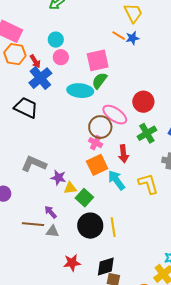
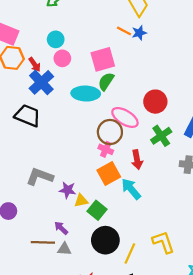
yellow L-shape: (148, 184) -> (163, 242), moved
yellow line: (113, 227) -> (130, 254), moved, turned 36

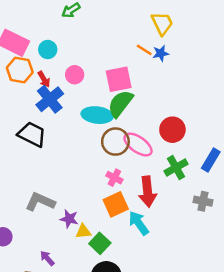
cyan circle: (56, 39) -> (48, 50), moved
green semicircle: (106, 81) -> (120, 104), size x1.4
brown circle: (110, 132) -> (115, 142), moved
red arrow: (137, 160) -> (148, 192), size x1.4
purple arrow: (61, 228) -> (47, 258), moved

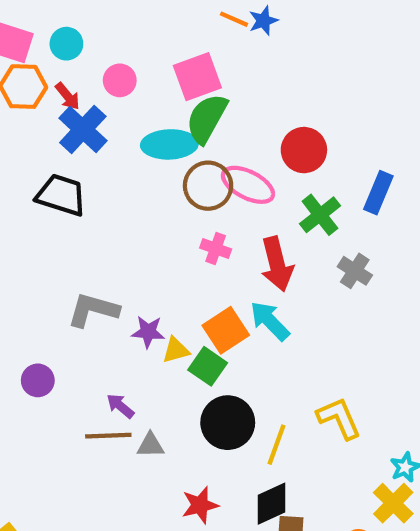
gray cross: (203, 201) -> (355, 271), moved, turned 30
orange square: (116, 204) -> (226, 330), moved

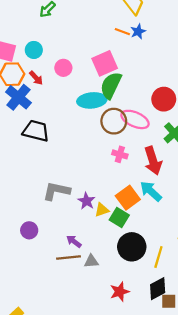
blue cross: (83, 129) -> (18, 97), moved
purple star: (148, 332) -> (86, 201), turned 30

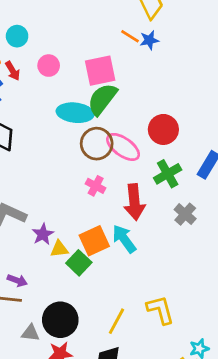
purple arrow: (74, 241) -> (17, 280), turned 152
black circle: (132, 247) -> (60, 320), moved
gray triangle: (91, 261) -> (30, 333), moved

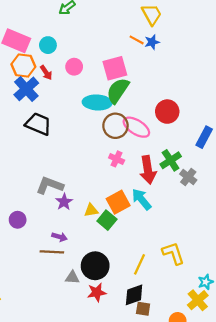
green cross: (168, 174) -> (171, 160), moved
purple star: (43, 234) -> (64, 202), moved

